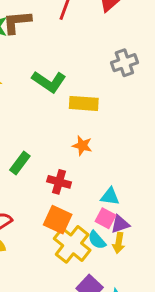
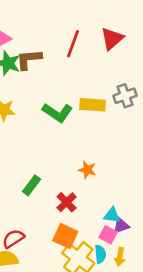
yellow rectangle: (84, 103) -> (93, 105), moved
red cross: (59, 182) -> (67, 202), turned 30
purple triangle: (120, 224) -> (121, 226), moved
cyan semicircle: (97, 240) -> (100, 254), turned -144

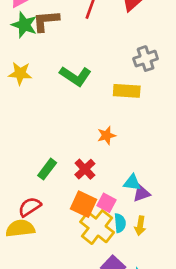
yellow rectangle: (93, 105) -> (127, 91), moved
orange star: (87, 170) -> (106, 135), turned -30
green rectangle: (31, 185) -> (47, 169), moved
pink square: (108, 235) -> (106, 203), moved

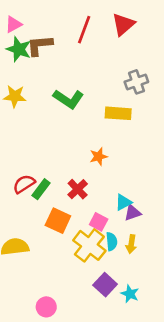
cyan triangle: (132, 183) -> (123, 202), turned -36
orange square: (84, 204) -> (58, 221), moved
red semicircle: (30, 207) -> (24, 184), moved

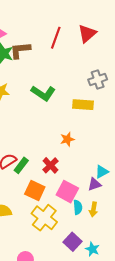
cyan triangle: (123, 202) -> (102, 172), moved
pink square: (99, 222) -> (67, 192), size x1.5
yellow cross: (89, 245) -> (44, 218), moved

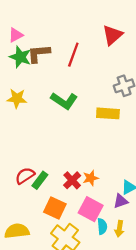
red line: (56, 38) -> (73, 55), moved
orange star: (67, 139) -> (91, 178), moved

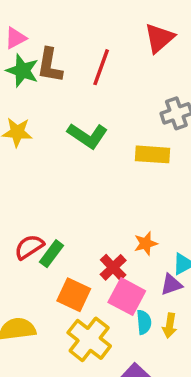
brown L-shape: (39, 53) -> (50, 65), turned -75
orange star: (91, 178) -> (146, 243), moved
red cross: (72, 180) -> (113, 267), moved

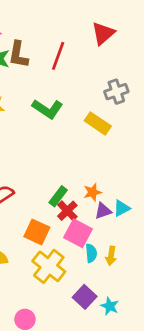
yellow rectangle: (152, 154) -> (98, 123), turned 30
green rectangle: (51, 254) -> (58, 196), moved
purple triangle: (171, 285) -> (103, 211), moved

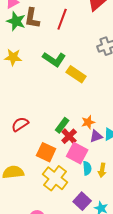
yellow rectangle: (98, 123) -> (76, 74), moved

